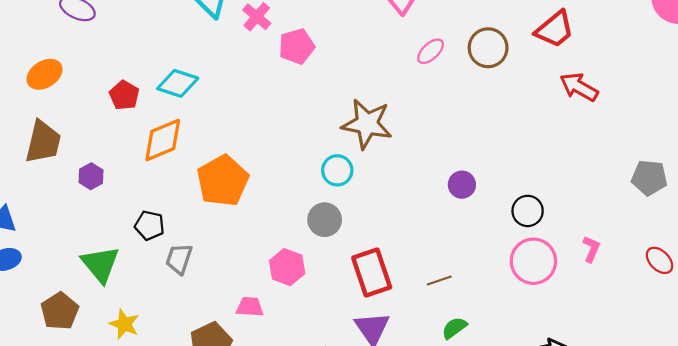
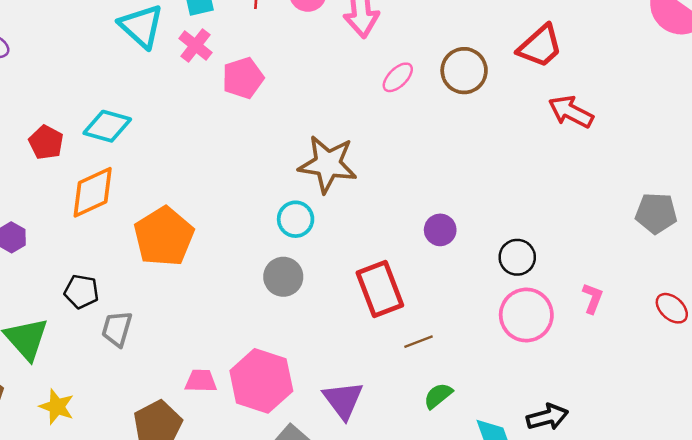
pink hexagon: (287, 267) -> (261, 381), moved, size x1.5
red rectangle: (372, 272) -> (380, 289), moved

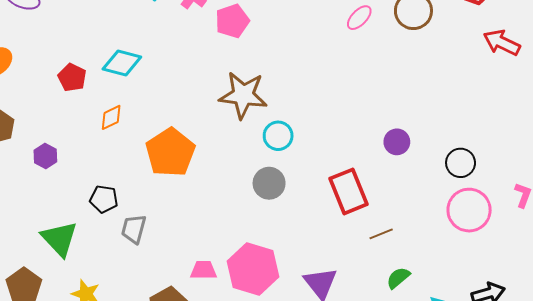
brown star: (328, 164) -> (243, 95), moved
orange diamond: (93, 192) -> (111, 117), size x0.6

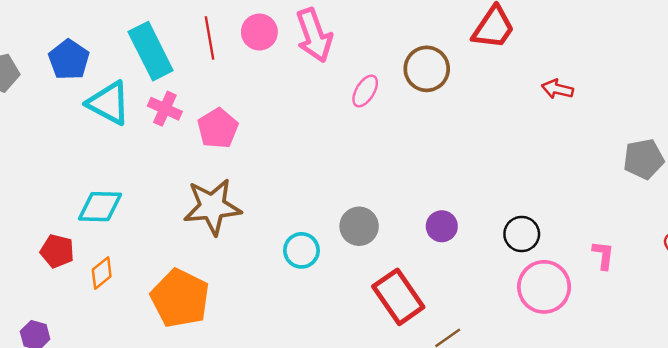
red arrow: (502, 43) -> (557, 89), moved, size x0.7
red pentagon: (72, 77) -> (57, 251), moved
brown star: (243, 95) -> (212, 207), moved
gray circle: (269, 183) -> (359, 226), moved

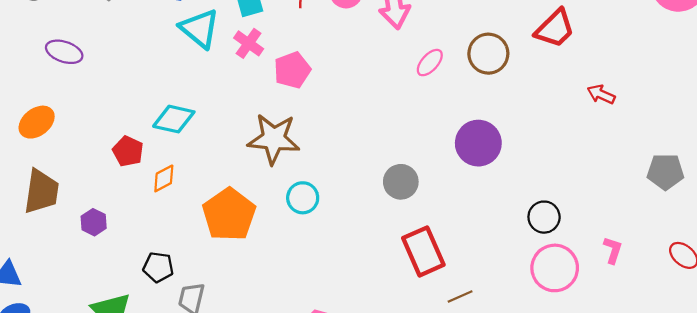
purple circle: (442, 226) -> (478, 143), moved, size x1.6
cyan circle: (301, 250) -> (303, 198), moved

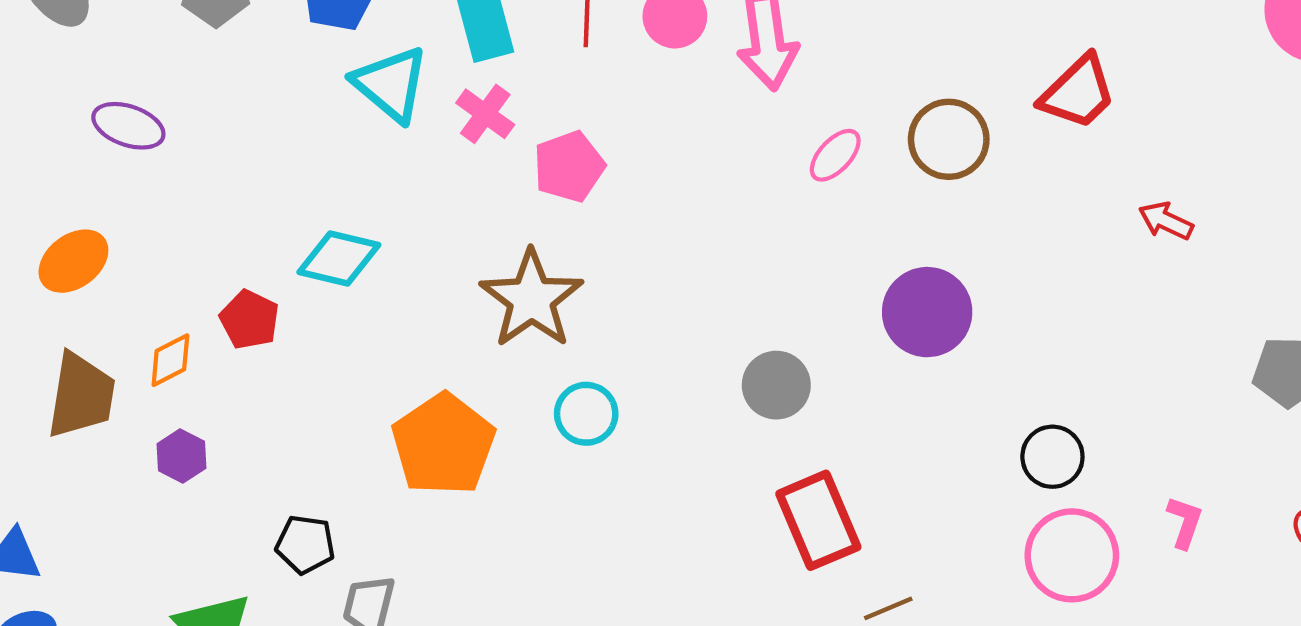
brown star: (274, 139) -> (532, 299), turned 30
orange diamond: (164, 178) -> (170, 360), moved

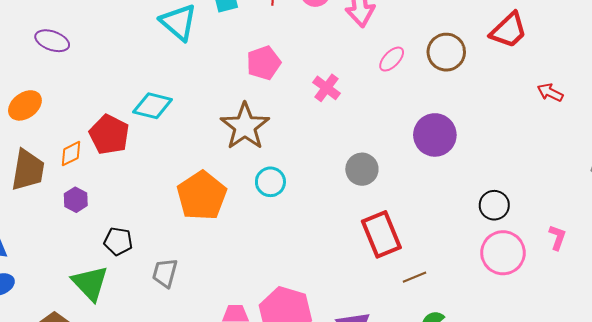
pink cross: (485, 114) -> (327, 88), moved
red pentagon: (249, 320) -> (109, 135), size x1.4
black pentagon: (305, 544) -> (118, 241), moved

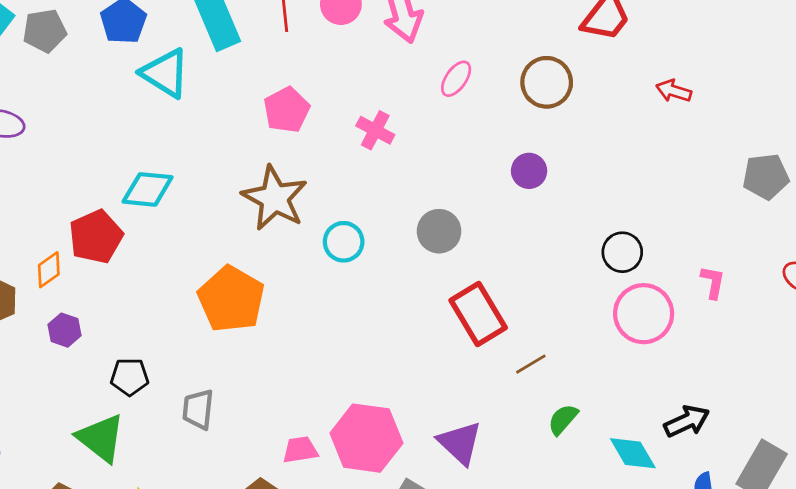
brown circle: (446, 52) -> (547, 82), moved
red pentagon: (109, 135) -> (96, 237), turned 30
purple circle: (435, 135) -> (529, 171), size x0.6
cyan circle: (270, 182) -> (344, 242), moved

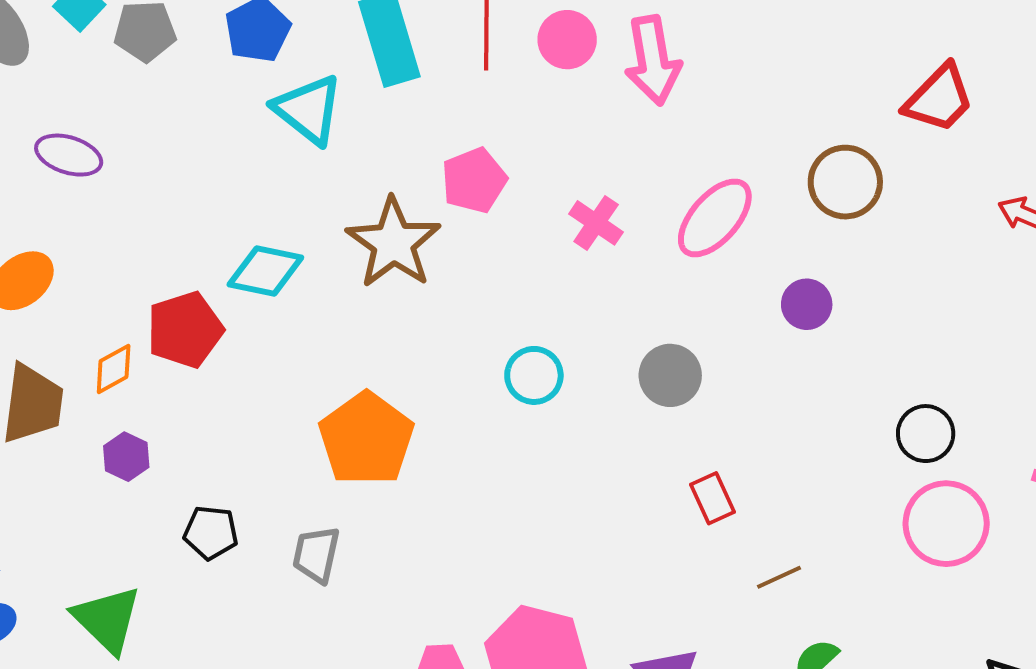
pink ellipse: (456, 79) -> (715, 218), moved, size x1.6
brown star: (275, 198) -> (393, 243), moved
red rectangle: (478, 314) -> (713, 498), size x0.6
gray trapezoid: (198, 409) -> (316, 554), moved
green triangle: (101, 438) -> (107, 619), moved

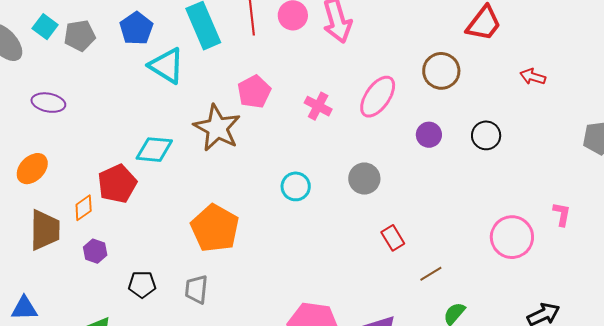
black circle: (926, 434) -> (486, 135), moved

